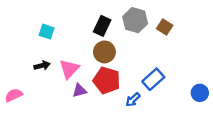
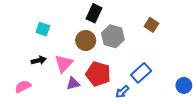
gray hexagon: (135, 20) -> (113, 36), moved
black rectangle: (102, 26) -> (94, 13), moved
brown circle: (104, 52) -> (86, 41), moved
pink semicircle: (14, 95) -> (23, 86), moved

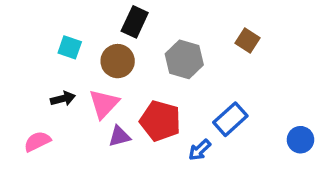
black rectangle: (94, 13) -> (135, 22), moved
brown circle: (86, 41) -> (118, 61), moved

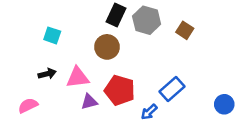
black rectangle: (135, 22) -> (116, 15), moved
gray hexagon: (184, 59) -> (147, 20), moved
brown circle: (118, 61) -> (107, 47), moved
pink triangle: (104, 104) -> (78, 78), turned 40

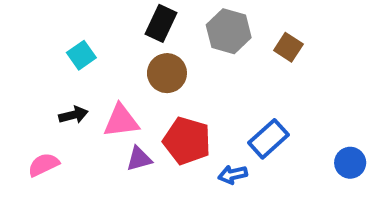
black rectangle: (116, 15) -> (161, 23), moved
cyan square: (52, 35) -> (81, 55), turned 36
blue arrow: (149, 112) -> (233, 175), turned 30

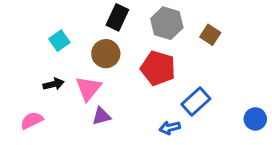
brown circle: (167, 73) -> (106, 54), moved
pink triangle: (121, 121) -> (88, 88), turned -44
red pentagon: (187, 141) -> (158, 68), moved

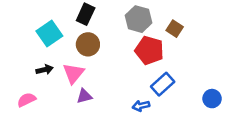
black rectangle: (117, 17) -> (86, 14), moved
cyan square: (59, 41) -> (49, 33), size x1.5
red pentagon: (158, 68) -> (149, 50), moved

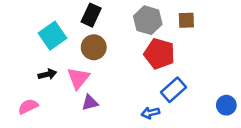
brown square: (175, 29) -> (186, 20), moved, turned -35

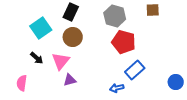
brown square: (186, 20) -> (153, 10), moved
black arrow: (47, 74) -> (37, 58), turned 56
pink semicircle: (28, 106) -> (22, 83), turned -56

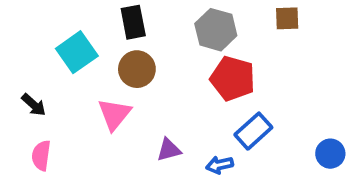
black rectangle: (71, 12) -> (133, 22), turned -36
black arrow: (37, 58) -> (34, 105), moved
purple triangle: (70, 80) -> (169, 150), moved

